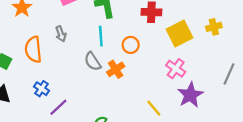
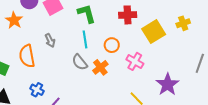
pink cross: (176, 69) -> (135, 61), moved

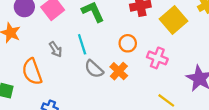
cyan line: (85, 39) -> (82, 44), moved

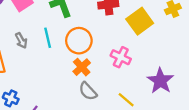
orange circle: (128, 43) -> (79, 41), moved, size x1.5
gray semicircle: (94, 69) -> (88, 91), moved

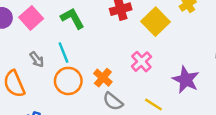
orange circle: (79, 41) -> (68, 81), moved
pink cross: (121, 57) -> (141, 62), turned 30

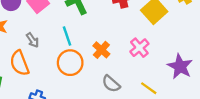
gray arrow: (37, 59) -> (33, 40), moved
orange cross: (103, 78) -> (101, 50), moved

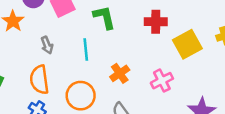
orange semicircle: (19, 63) -> (39, 80), moved
orange circle: (70, 63) -> (81, 96), moved

